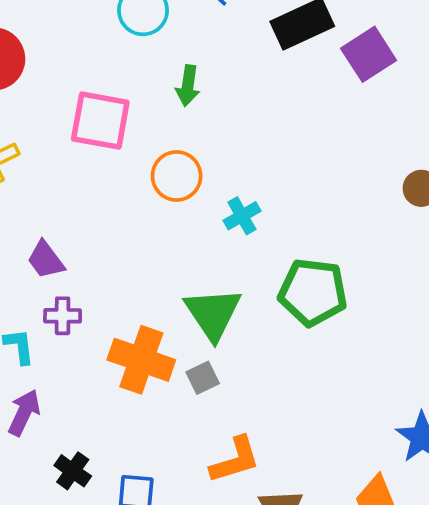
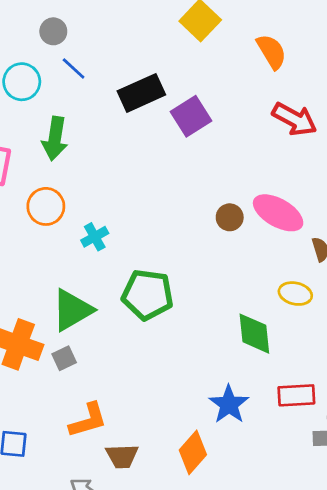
green arrow: (188, 86) -> (55, 139), size x1.4
green triangle: (213, 314) -> (72, 310), turned 33

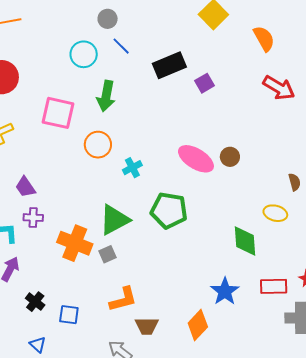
purple square: (191, 116) -> (204, 83), size x0.7
pink ellipse: (278, 213) -> (196, 159), moved

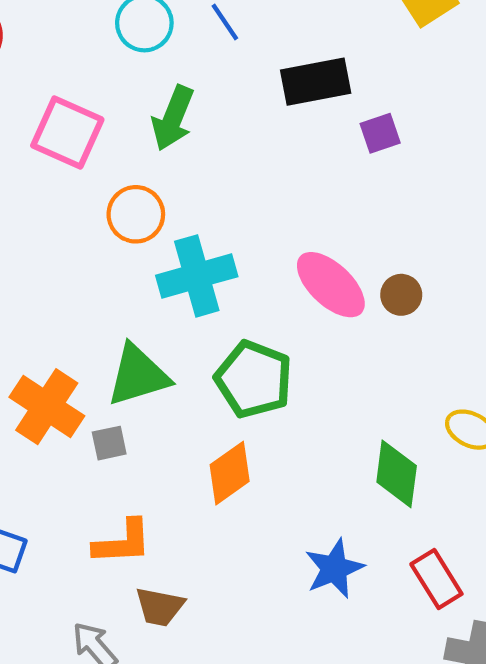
cyan cross: (132, 168) -> (197, 276), size x1.8
red rectangle: (274, 286) -> (436, 579), turned 48
orange diamond: (198, 325) -> (230, 473), moved

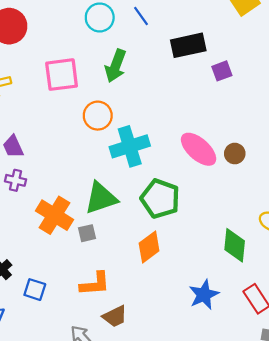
pink square: (67, 133) -> (62, 75), turned -30
brown trapezoid: (160, 607) -> (115, 316), turned -36

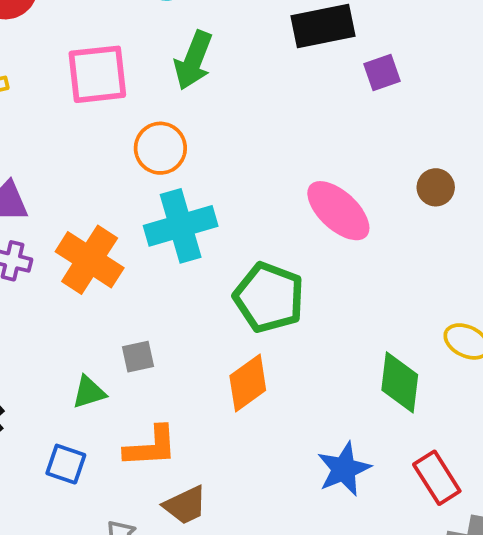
cyan cross: (130, 146) -> (181, 226), moved
brown circle: (235, 154) -> (436, 187), moved
green triangle: (101, 198) -> (89, 392), moved, size x0.6
orange cross: (55, 215) -> (90, 260), moved
blue square: (35, 290) -> (66, 464), moved

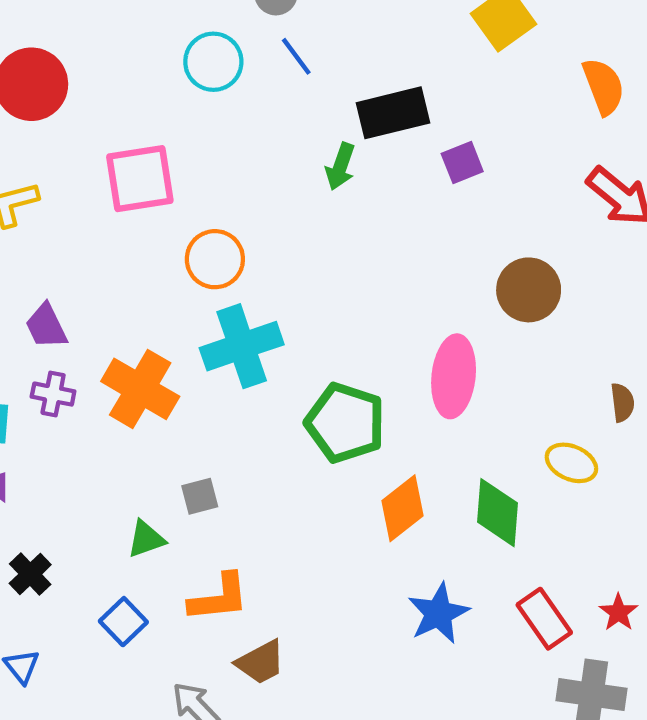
green arrow: (193, 60) -> (340, 167), moved, size x0.7
brown circle: (436, 187) -> (529, 290), size x1.5
pink ellipse: (338, 211) -> (454, 376), moved, turned 56
orange diamond: (248, 383) -> (403, 508), moved
blue square: (66, 464) -> (123, 622), turned 30

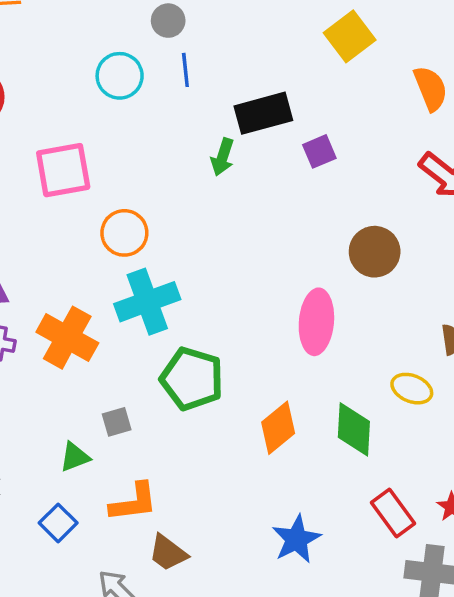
blue line: (296, 56) -> (185, 70), turned 32
green pentagon: (345, 423) -> (192, 379), moved
blue star: (438, 613) -> (296, 539), moved
brown trapezoid: (261, 662) -> (168, 553), turned 66

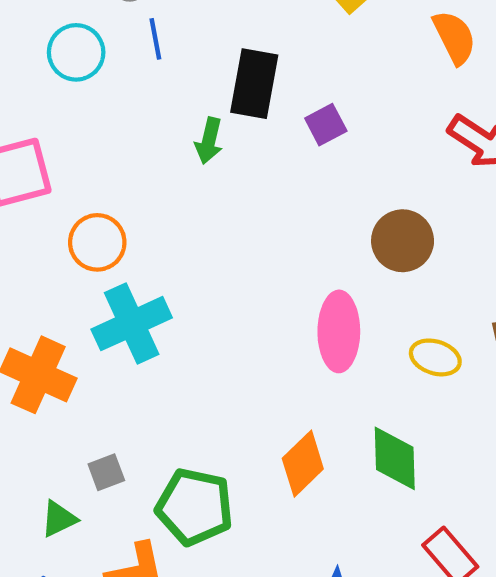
black rectangle: (263, 113) -> (254, 84), turned -60
green pentagon: (192, 379) -> (195, 507), moved
yellow ellipse: (412, 389) -> (435, 357), moved

